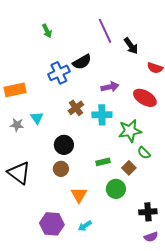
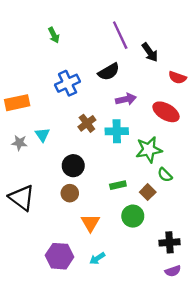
black semicircle: (82, 62) -> (109, 72), moved

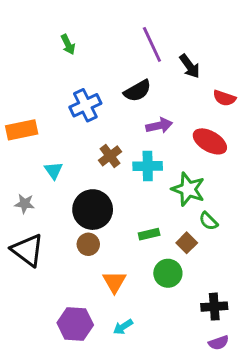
gray star: (19, 143) -> (25, 204), moved
green star: (149, 150) -> (188, 189), turned 30
black circle: (73, 166) -> (93, 210), size x1.4

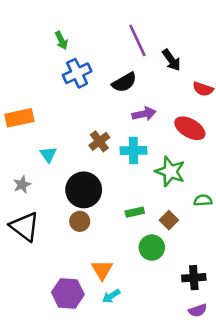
blue cross: (85, 105) -> (77, 73), moved
gray star: (25, 204) -> (22, 185), turned -30
green semicircle: (208, 221) -> (203, 200), moved, turned 132
orange triangle: (114, 282) -> (102, 270), moved

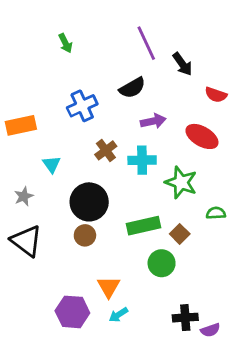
blue cross: (77, 73) -> (82, 106), moved
green rectangle: (135, 212) -> (143, 226), size x1.6
black cross: (194, 278) -> (185, 318), moved

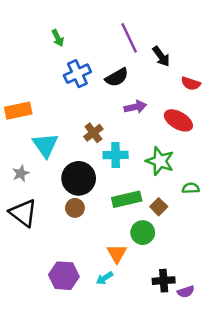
blue cross: (82, 106) -> (77, 74), moved
cyan cross: (142, 160) -> (116, 155), moved
cyan triangle: (52, 164) -> (45, 145), size x1.6
orange triangle: (109, 287) -> (117, 253), moved

